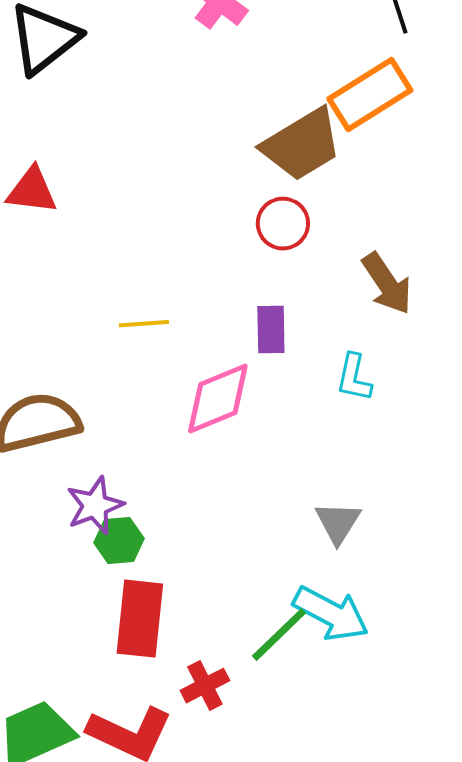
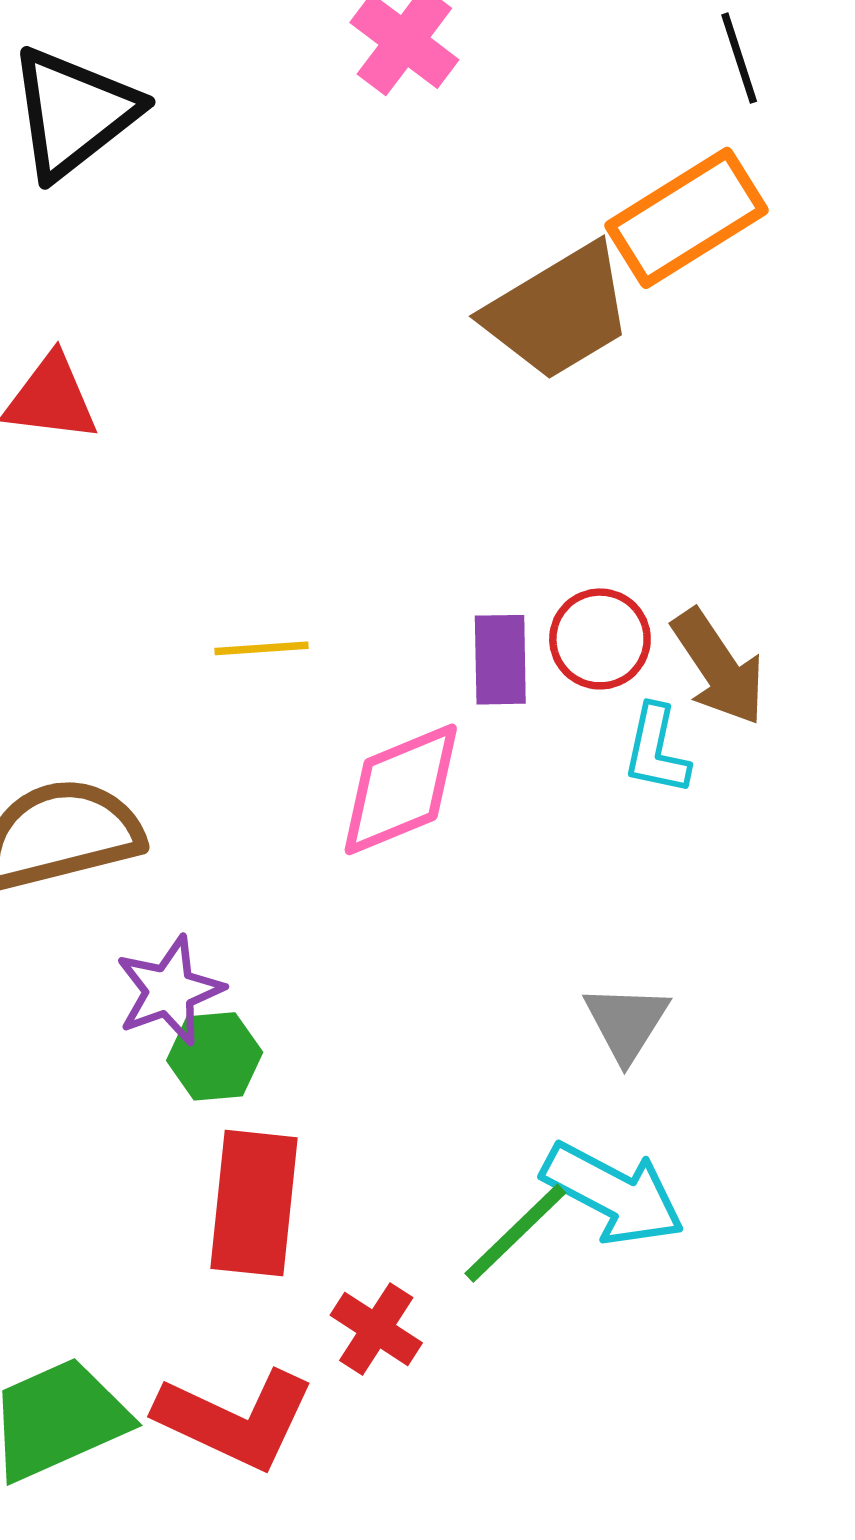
red circle: (283, 224) -> (600, 639), moved
brown arrow: (387, 284) -> (718, 667), moved
red cross: (205, 686) -> (376, 1329), turned -30

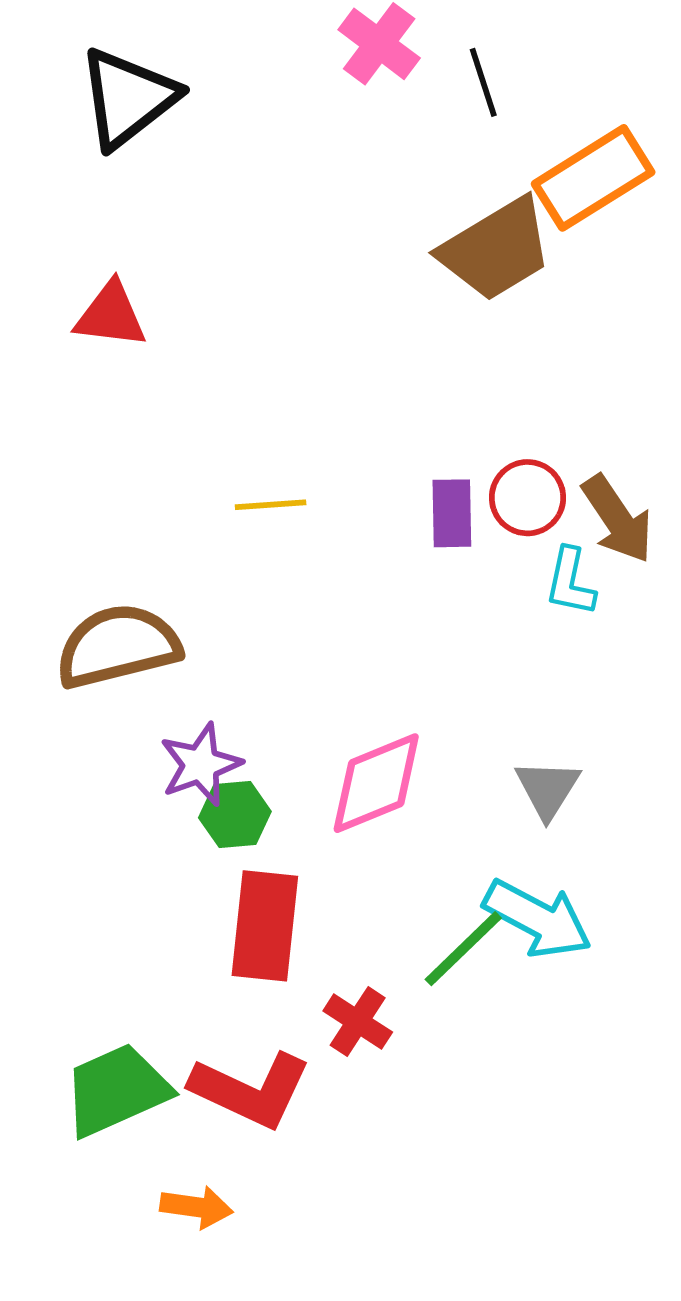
black line: (739, 58) -> (483, 82), moved
pink diamond: (401, 789) -> (376, 783), moved

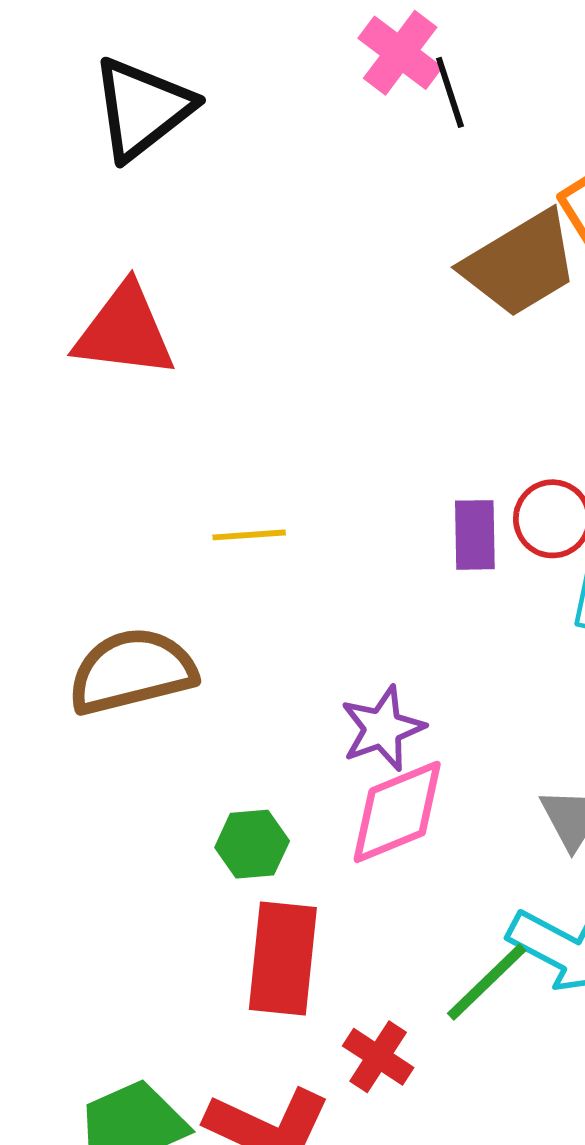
black line: (483, 82) -> (450, 92), moved
red triangle: (111, 315) -> (125, 331), size x1.4
yellow line: (271, 505) -> (249, 535), moved
purple star: (201, 765) -> (383, 728), moved

